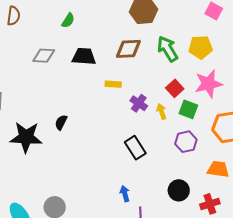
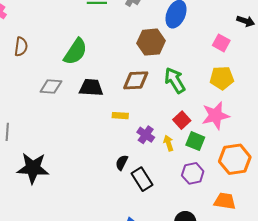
green semicircle: (68, 21) -> (75, 52), size x1.8
yellow pentagon: (201, 47) -> (222, 78), moved
black semicircle: (61, 122) -> (122, 163), moved

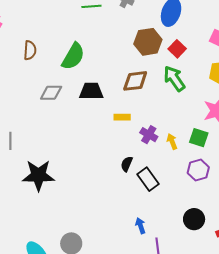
brown semicircle: (21, 47) -> (30, 50), moved
red square: (182, 120) -> (177, 49), moved

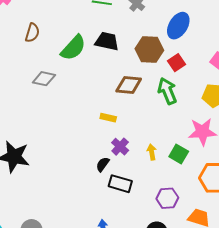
black trapezoid: (91, 91) -> (107, 41), moved
purple cross: (149, 135) -> (120, 147), moved
purple hexagon: (198, 170) -> (167, 198), moved
black rectangle: (148, 179) -> (120, 184), turned -50

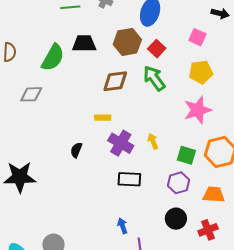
purple cross: (120, 147) -> (121, 143), size x1.4
green square: (179, 154) -> (186, 155), moved
black semicircle: (103, 164) -> (76, 150), moved

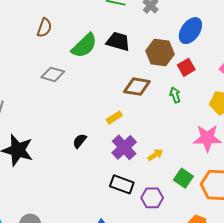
green arrow: (154, 78) -> (175, 95), size x0.6
yellow rectangle: (103, 118) -> (114, 118), turned -49
yellow arrow: (153, 141) -> (155, 155), turned 63
purple hexagon: (178, 183) -> (152, 198), moved

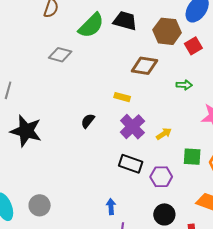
green arrow: (175, 95) -> (184, 85), moved, turned 112
yellow rectangle: (114, 118) -> (122, 97), turned 49
green square: (183, 178) -> (192, 157), turned -30

